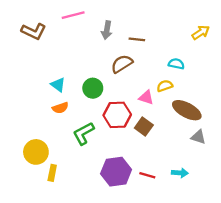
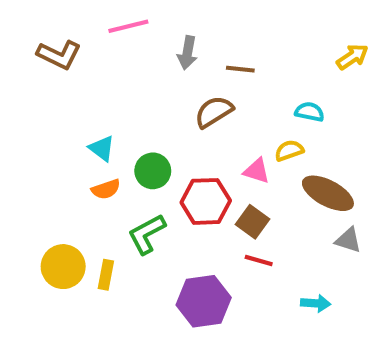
green circle: (93, 88) -> (153, 171), moved
yellow rectangle: (52, 173) -> (106, 275), moved
red line: (147, 175) -> (259, 260), moved

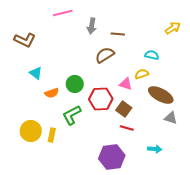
brown L-shape: (59, 55) -> (25, 40), moved
cyan triangle: (102, 148) -> (36, 73), moved
purple hexagon: (204, 301) -> (112, 157), moved

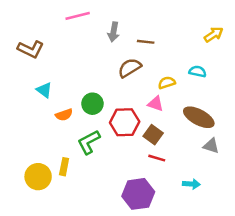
cyan semicircle: (152, 55) -> (198, 72), moved
yellow semicircle: (142, 74) -> (167, 83), moved
yellow circle: (31, 131) -> (38, 177), moved

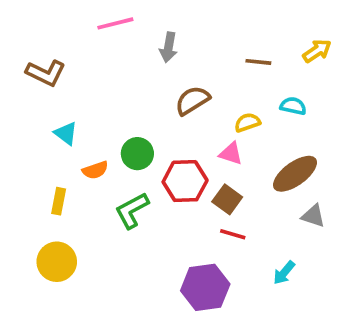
brown line: (146, 42) -> (258, 62), moved
brown ellipse: (199, 117) -> (295, 174), turned -64
yellow rectangle: (64, 167) -> (59, 201), moved
cyan arrow: (191, 184) -> (284, 273), turned 126

